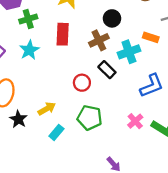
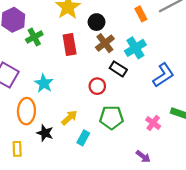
black circle: (112, 18) -> (97, 22), moved
orange rectangle: (151, 37) -> (141, 14), moved, turned 56
cyan star: (29, 50) -> (44, 83), moved
pink cross: (135, 121) -> (153, 123), moved

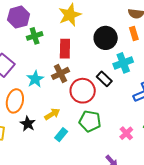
black circle: (97, 22) -> (106, 38), moved, size x1.5
brown cross: (105, 43) -> (61, 73), moved
red circle: (97, 86) -> (83, 91), size x1.6

